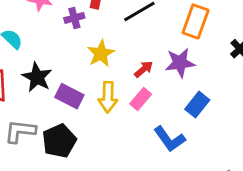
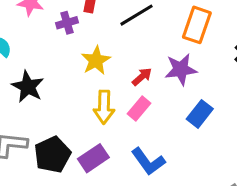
purple rectangle: (69, 96) -> (93, 158), moved, turned -60
blue L-shape: (170, 139) -> (148, 161), moved

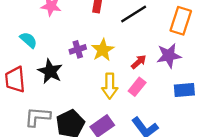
purple cross: (67, 23) -> (78, 49), moved
blue rectangle: (200, 114) -> (184, 90), turned 48

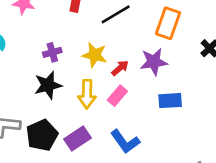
yellow star: (103, 50) -> (95, 55), moved, turned -30
black star: (50, 71) -> (48, 85), moved, turned 30

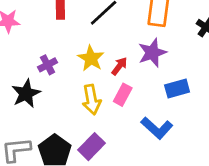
yellow star: (95, 55) -> (91, 58), turned 30
black star: (48, 85) -> (26, 93), moved
blue L-shape: (125, 142) -> (157, 128), moved

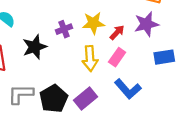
yellow star: (91, 58) -> (93, 23), turned 30
purple cross: (48, 65) -> (64, 29), moved
blue L-shape: (157, 128) -> (128, 89), moved

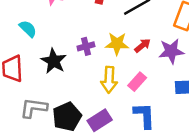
red arrow: (117, 32) -> (142, 45), moved
black star: (35, 47) -> (54, 61), turned -30
blue L-shape: (128, 89) -> (144, 116), turned -148

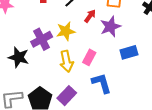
red arrow: (142, 45) -> (90, 16), moved
purple cross: (86, 46) -> (42, 39), size x1.5

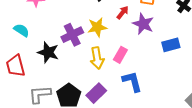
purple star: (111, 27) -> (143, 24), turned -30
blue rectangle: (129, 52) -> (171, 45), moved

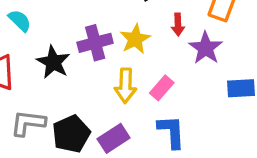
red arrow: (123, 12) -> (178, 25), turned 128
yellow star: (97, 27) -> (135, 39), turned -30

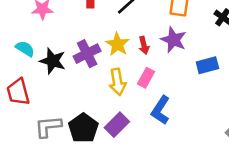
red arrow: (178, 25) -> (144, 45), moved
black star: (53, 62) -> (53, 61), moved
blue L-shape: (171, 132) -> (161, 110), turned -132

